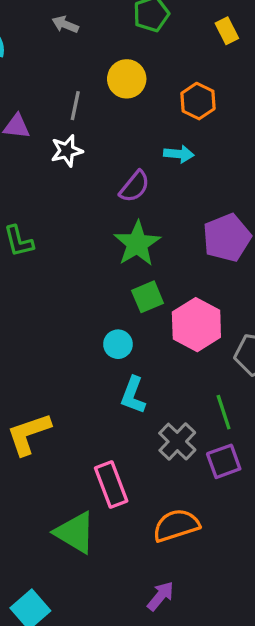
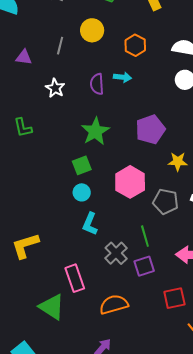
white star: (67, 151) -> (55, 88), moved, turned -30
purple semicircle: (135, 186) -> (97, 84), moved, turned 135
green square: (148, 297) -> (82, 165), moved

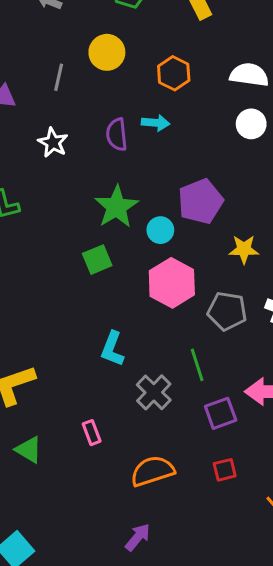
cyan circle: (82, 192) -> (160, 230), moved
purple square: (144, 266) -> (221, 413), moved
pink rectangle: (75, 278) -> (92, 433), size x0.6
red square: (174, 298) -> (225, 470), moved, size x0.7
green triangle: (52, 307) -> (29, 450), moved, size x0.7

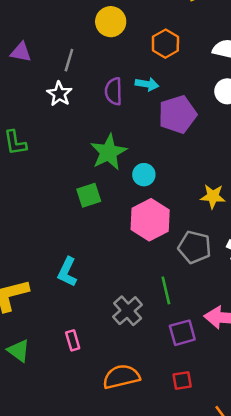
gray line: (59, 77) -> (69, 60), moved
purple pentagon: (201, 201) -> (177, 114), moved
cyan L-shape: (112, 349) -> (67, 272), moved

